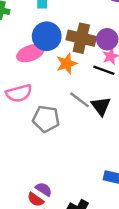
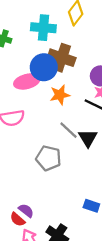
brown cross: (81, 38) -> (62, 58), moved
gray pentagon: (46, 119) -> (48, 158), moved

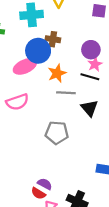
brown cross: (62, 58) -> (53, 39), size x0.6
gray line: (69, 130) -> (66, 93), moved, turned -30

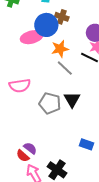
gray line: (66, 93) -> (65, 68), turned 30
pink semicircle: (17, 102) -> (20, 86), moved
black triangle: (89, 108) -> (72, 100), moved

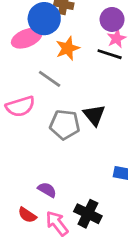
gray line: (65, 68) -> (50, 79), moved
red semicircle: (23, 156) -> (27, 215), moved

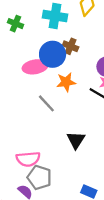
pink semicircle: (20, 106) -> (28, 159), moved
gray pentagon: (65, 125) -> (39, 177), moved

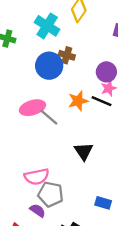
cyan cross: (55, 16) -> (47, 26), turned 30
pink ellipse: (35, 67) -> (33, 108), moved
orange star: (66, 82) -> (78, 101), moved

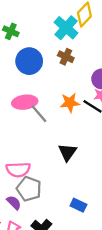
cyan cross: (47, 26) -> (66, 28), moved
blue circle: (49, 66) -> (29, 61), moved

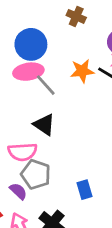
blue circle: (29, 61) -> (31, 44), moved
black triangle: (67, 152) -> (44, 125), moved, turned -30
blue rectangle: (78, 205) -> (85, 190), moved, turned 49

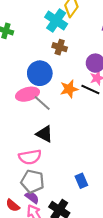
blue circle: (31, 44) -> (40, 73), moved
gray pentagon: (36, 174) -> (32, 181), moved
purple semicircle: (18, 191) -> (32, 197), moved

